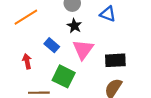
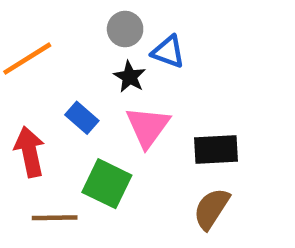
blue triangle: (108, 14) -> (168, 52), moved
red arrow: (27, 61) -> (30, 152), size x1.5

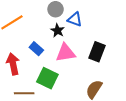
pink triangle: (148, 127) -> (66, 53), turned 45
black rectangle: (216, 150) -> (97, 52), moved, turned -66

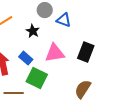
black star: (58, 31) -> (33, 31), moved
blue rectangle: (36, 49) -> (26, 58), moved

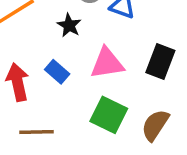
green square: (37, 78) -> (109, 115), moved

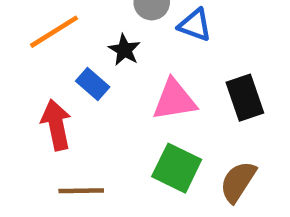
black rectangle: (160, 61) -> (245, 98), turned -40
blue rectangle: (57, 72) -> (93, 84), moved

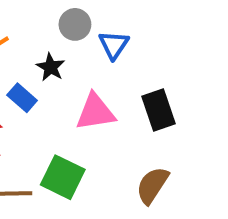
blue triangle: (195, 25) -> (114, 45), turned 44
green square: (177, 168) -> (63, 177), moved

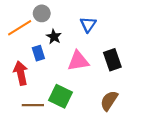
gray circle: (75, 24) -> (42, 13), moved
blue rectangle: (22, 98) -> (38, 53), turned 32

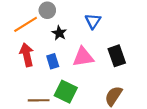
blue rectangle: (38, 53) -> (53, 61), moved
red arrow: (21, 73) -> (27, 55), moved

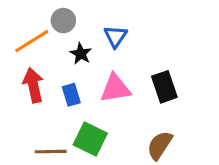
blue triangle: (93, 21) -> (115, 36), moved

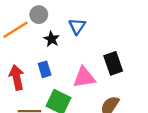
red arrow: (33, 85) -> (17, 77), moved
pink triangle: (115, 88) -> (84, 77), moved

